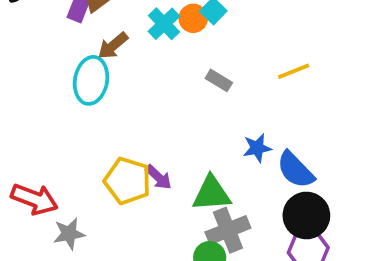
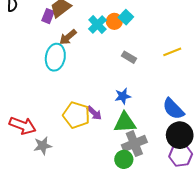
blue star: (257, 148) -> (123, 96), moved

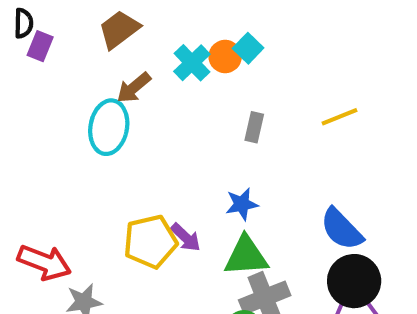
purple rectangle: (48, 16) -> (40, 46), moved
gray rectangle: (129, 57) -> (254, 127), turned 72
yellow pentagon: (76, 115) -> (150, 242), turned -30

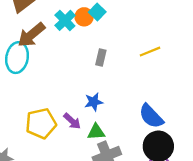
brown arrow: (134, 88) -> (31, 35), size x1.4
purple arrow: (186, 237) -> (72, 121), moved
green triangle: (246, 256) -> (96, 132), size x0.7

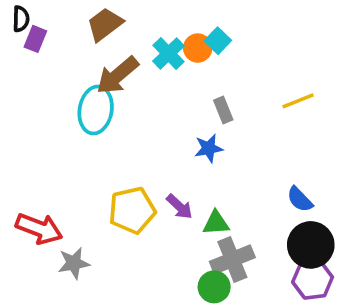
gray rectangle: (101, 58) -> (223, 110), turned -35
blue star: (94, 102) -> (209, 148), moved
blue semicircle: (151, 116) -> (300, 199), size x0.7

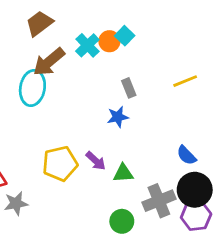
gray cross: (232, 260) -> (159, 201), moved

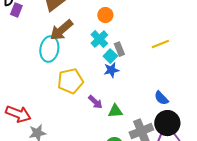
cyan square: (125, 36) -> (110, 56), moved
cyan cross: (87, 45) -> (99, 39), moved
yellow pentagon: (60, 164) -> (70, 81), moved

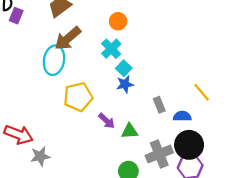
yellow line: (160, 44) -> (202, 92), moved, turned 72
gray rectangle: (119, 49) -> (159, 105), moved
blue semicircle: (161, 98) -> (182, 116), turned 133

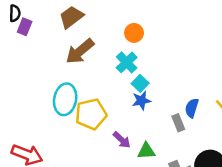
cyan ellipse: (54, 60) -> (65, 99), moved
blue semicircle: (182, 116) -> (192, 108), moved, turned -72

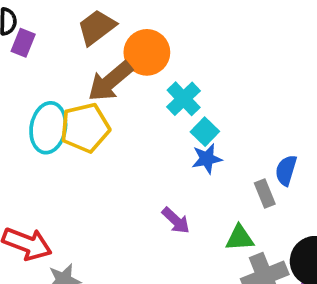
orange circle: (134, 33) -> (147, 52), moved, size x1.5
cyan ellipse: (65, 99) -> (48, 128), moved
yellow pentagon: (91, 114) -> (85, 128), moved
green triangle: (146, 151) -> (240, 238), moved

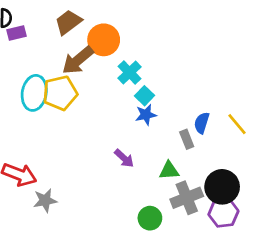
purple rectangle: (23, 43) -> (17, 33), turned 54

